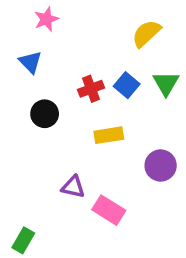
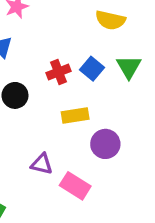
yellow semicircle: (146, 33) -> (110, 20), turned -124
purple circle: (161, 165) -> (105, 144), moved

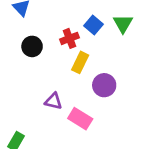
red cross: (58, 72) -> (69, 38), moved
yellow rectangle: (75, 115) -> (80, 62), turned -55

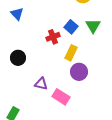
black circle: (32, 46) -> (18, 58), moved
yellow rectangle: (80, 62) -> (71, 53), moved

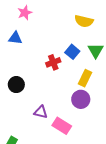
blue triangle: (17, 14) -> (15, 38), turned -40
yellow rectangle: (71, 53) -> (85, 78), moved

